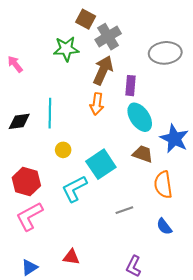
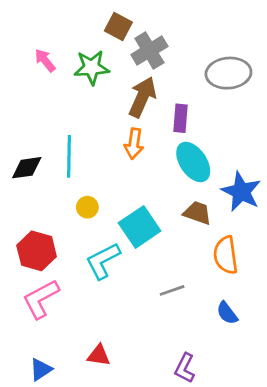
pink arrow: (15, 64) -> (45, 60), moved

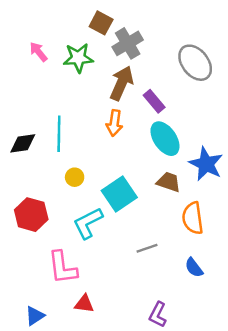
gray ellipse: (228, 73) -> (195, 63), turned 57
purple rectangle: (180, 118) -> (154, 101), turned -45
pink L-shape: (41, 299) -> (63, 268), moved, turned -69

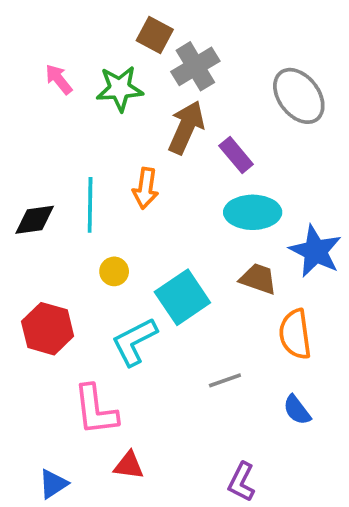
orange arrow: (114, 123) -> (145, 188), moved
cyan ellipse: (165, 139) -> (253, 212), turned -56

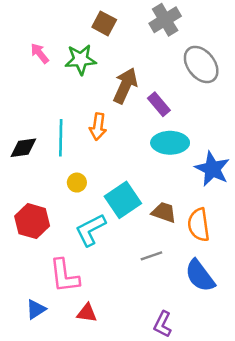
gray cross: (195, 66) -> (165, 20), moved
brown trapezoid: (258, 279) -> (164, 212), moved
blue semicircle: (297, 410) -> (200, 276), size x1.6
blue triangle: (53, 484) -> (36, 309), moved

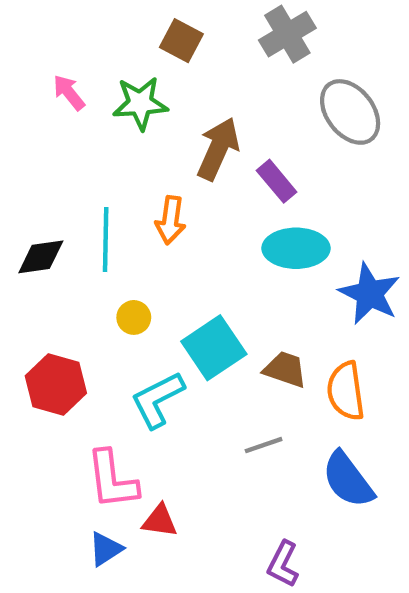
blue triangle: (36, 309) -> (106, 549), moved
red triangle: (87, 313) -> (160, 521), moved

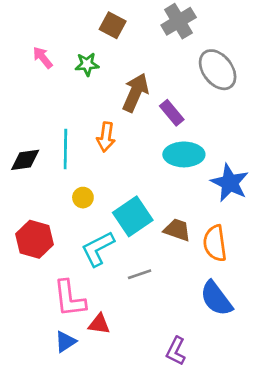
green star: (140, 103) -> (87, 64), size x0.7
gray line: (264, 445) -> (140, 274), moved

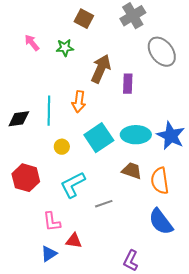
purple rectangle: (172, 113) -> (128, 84), turned 42
cyan ellipse: (184, 154) -> (136, 135), moved
cyan square: (133, 216) -> (99, 138), moved
pink L-shape: (70, 299) -> (52, 222), size x0.7

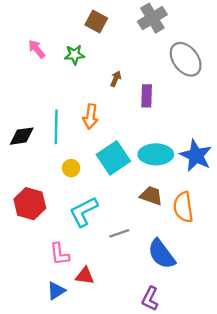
brown arrow: (101, 69) -> (116, 79), size x0.5
blue semicircle: (161, 222) -> (162, 254), moved

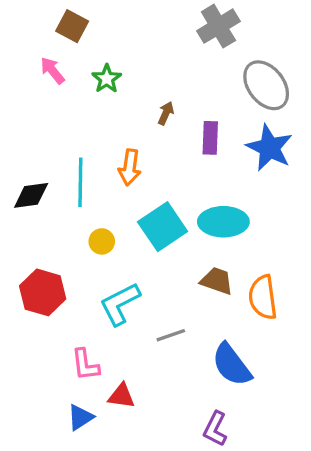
brown square: (96, 21) -> (72, 26), moved
green star: (74, 55) -> (107, 79), turned -30
blue star: (196, 155) -> (269, 148), moved

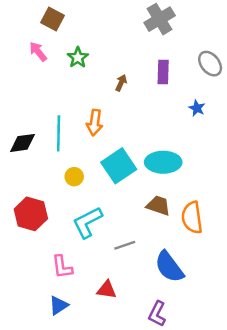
gray ellipse: (266, 85) -> (210, 64), moved, size x0.7
purple rectangle: (210, 138) -> (163, 72), moved
blue star: (269, 148) -> (197, 108), size x0.5
red triangle: (121, 396) -> (107, 290), moved

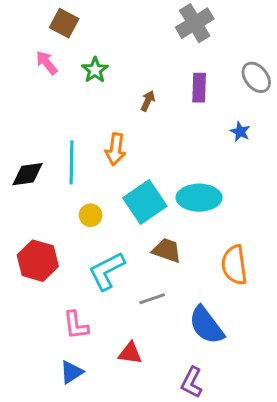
brown trapezoid: (158, 206) -> (167, 250), moved

